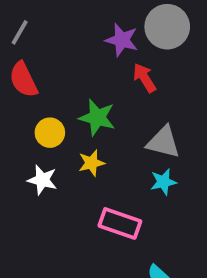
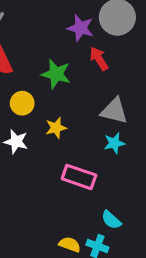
green star: (97, 118) -> (56, 74), moved

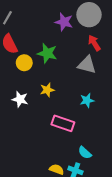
red arrow: (99, 59) -> (94, 43), moved
yellow circle: (22, 103) -> (24, 63), moved
gray triangle: (114, 111) -> (87, 65), moved

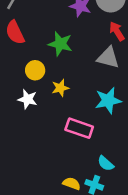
yellow circle: (24, 63) -> (35, 70), moved
cyan star: (87, 100) -> (108, 100), size x1.5

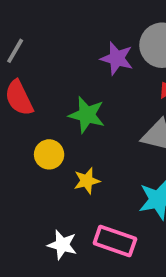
white star: (28, 99) -> (62, 245), moved

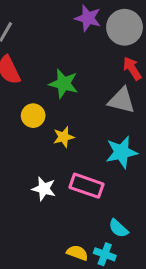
purple star: (117, 58) -> (88, 18), moved

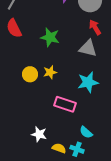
yellow circle: (33, 116) -> (30, 74), moved
white star: (44, 189) -> (39, 134), moved

